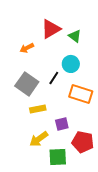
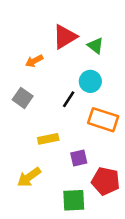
gray square: (27, 84) -> (23, 98), moved, size x0.7
yellow arrow: (39, 139) -> (29, 177), moved

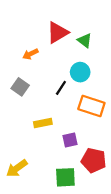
yellow arrow: (29, 177) -> (17, 168), moved

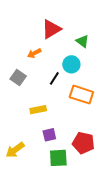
green triangle: (85, 40) -> (82, 41), moved
orange arrow: (30, 54) -> (34, 53), moved
purple square: (70, 140) -> (49, 135), moved

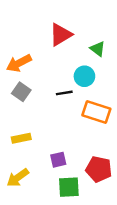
orange arrow: (34, 53) -> (19, 63), moved, size x1.5
black line: (54, 78) -> (64, 93), turned 48
yellow rectangle: (38, 110) -> (21, 138), moved

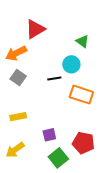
red triangle: (61, 35) -> (35, 29), moved
green square: (69, 187) -> (58, 158), turned -36

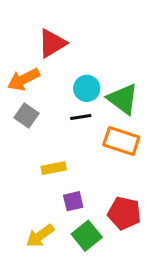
green triangle: (82, 41) -> (123, 99), moved, size x1.6
cyan circle: (71, 64) -> (87, 88), moved
yellow rectangle: (18, 117) -> (54, 168), moved
yellow arrow: (15, 150) -> (40, 236), moved

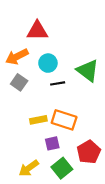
red triangle: (52, 43) -> (37, 31), turned 30
cyan circle: (87, 88) -> (48, 63), moved
orange rectangle: (121, 141) -> (64, 120), moved
red pentagon: (124, 213) -> (89, 152), turned 30

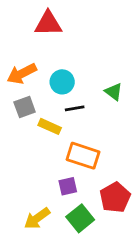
red triangle: (37, 31) -> (48, 23), moved
green triangle: (88, 71) -> (114, 92), size x0.6
gray square: (19, 82) -> (25, 107), turned 35
yellow rectangle: (38, 120) -> (50, 126), moved, turned 35

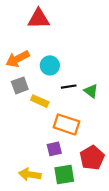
green triangle: (114, 92) -> (91, 91), moved
black line: (75, 108) -> (69, 87), moved
yellow arrow: (37, 218) -> (30, 174), turned 45
green square: (80, 218) -> (64, 174), turned 30

